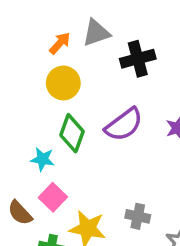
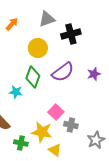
orange arrow: (60, 43) -> (12, 24), moved
yellow circle: (63, 83) -> (38, 48), moved
pink square: (53, 197) -> (56, 112), moved

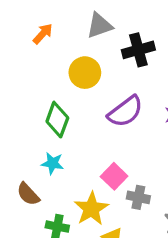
green diamond: (33, 77) -> (57, 120), moved
cyan star: (16, 92) -> (52, 163), moved
yellow star: (42, 132) -> (91, 209), turned 30

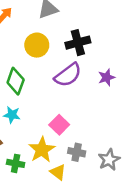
black cross: (138, 50) -> (78, 43), moved
gray cross: (138, 197) -> (77, 152), moved

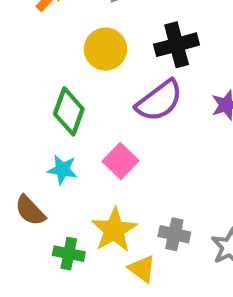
pink square: (59, 125) -> (121, 161), moved

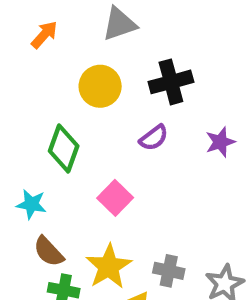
purple semicircle: (159, 101) -> (154, 138), size x0.6
cyan star: (62, 170) -> (31, 204), moved
brown semicircle: (30, 211) -> (49, 252), moved

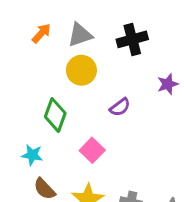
gray triangle: (119, 24) -> (80, 35), moved
black cross: (171, 82) -> (132, 39), moved
purple star: (220, 142) -> (168, 84), moved

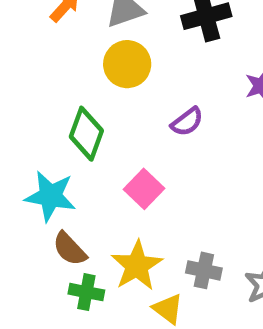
cyan star: (32, 155) -> (50, 196), size x1.5

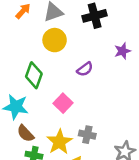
gray cross: (204, 270) -> (87, 135), moved

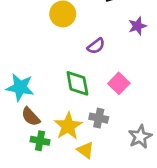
green diamond: (34, 75) -> (77, 83), moved, turned -30
pink square: (63, 103) -> (119, 83), moved

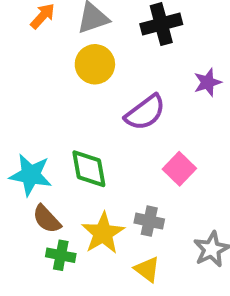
purple semicircle: (96, 46) -> (145, 113), size x1.5
green diamond: (77, 83) -> (89, 169), moved
yellow triangle: (85, 150) -> (147, 269), moved

